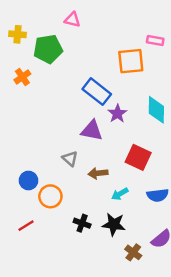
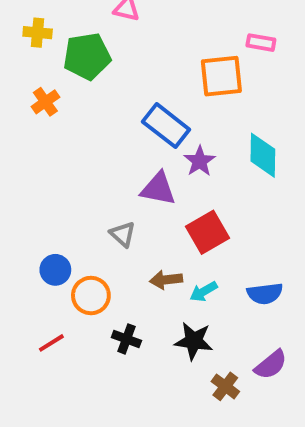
red square: (138, 157) -> (208, 232), moved, turned 35
brown arrow: (98, 173) -> (166, 280), moved
black cross: (82, 223) -> (126, 339), moved

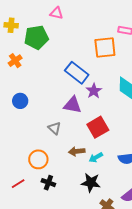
blue circle: (55, 270) -> (20, 101), moved
black cross: (126, 339) -> (48, 183), moved

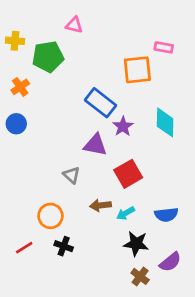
blue circle: (20, 101) -> (16, 124), moved
black star: (91, 183) -> (136, 244), moved

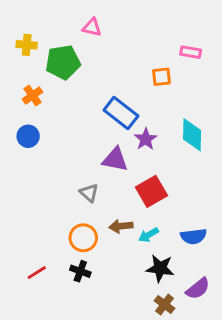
orange square: (137, 70) -> (162, 77), size x0.6
orange circle: (50, 216) -> (83, 238), moved

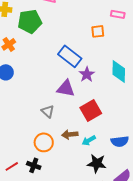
black cross: (80, 271) -> (34, 165), moved

